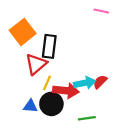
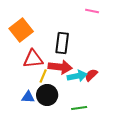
black rectangle: (49, 46) -> (62, 43), moved
red triangle: (36, 64) -> (33, 59), turned 35
red arrow: (66, 91) -> (60, 67), moved

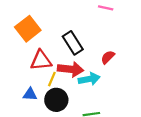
black rectangle: (62, 43) -> (73, 43), turned -40
red semicircle: (91, 75) -> (108, 57), moved
blue triangle: (28, 97) -> (30, 94), moved

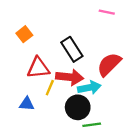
orange square: (28, 29) -> (24, 34), size x0.6
red semicircle: (108, 57) -> (109, 64), size x1.6
black circle: (56, 100) -> (78, 107), moved

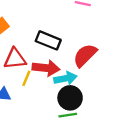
black rectangle: (72, 49) -> (48, 40), turned -35
black circle: (78, 107) -> (70, 98), moved

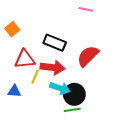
cyan arrow: (65, 78) -> (60, 88), moved, turned 30

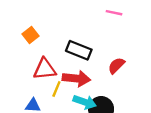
red semicircle: (88, 56) -> (116, 66), size x0.7

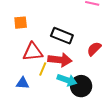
orange square: (31, 35) -> (21, 23), turned 32

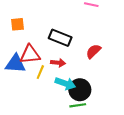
red arrow: (60, 60) -> (58, 63), size x0.6
blue triangle: (23, 83) -> (15, 64), moved, size x1.5

